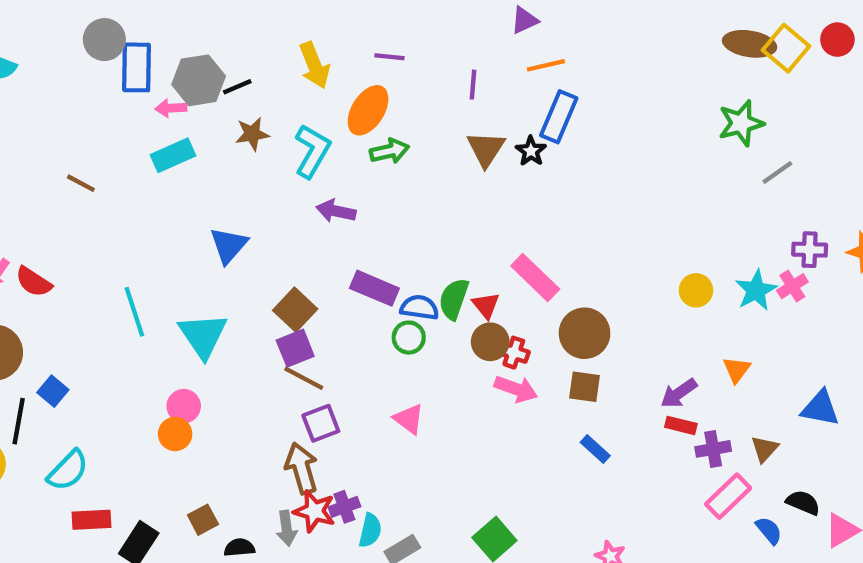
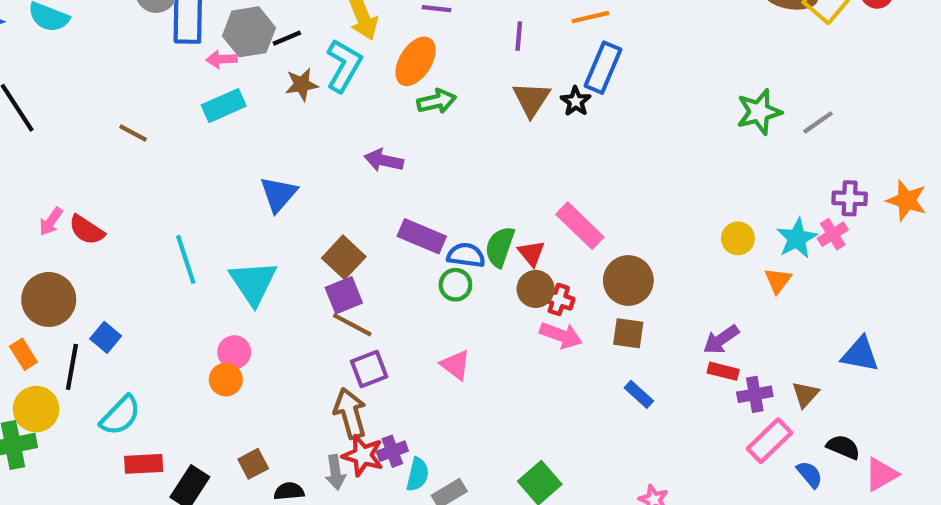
green star: (741, 123) -> (759, 112), moved
cyan L-shape: (312, 151) -> (344, 66), moved
orange triangle: (737, 370) -> (778, 281), moved

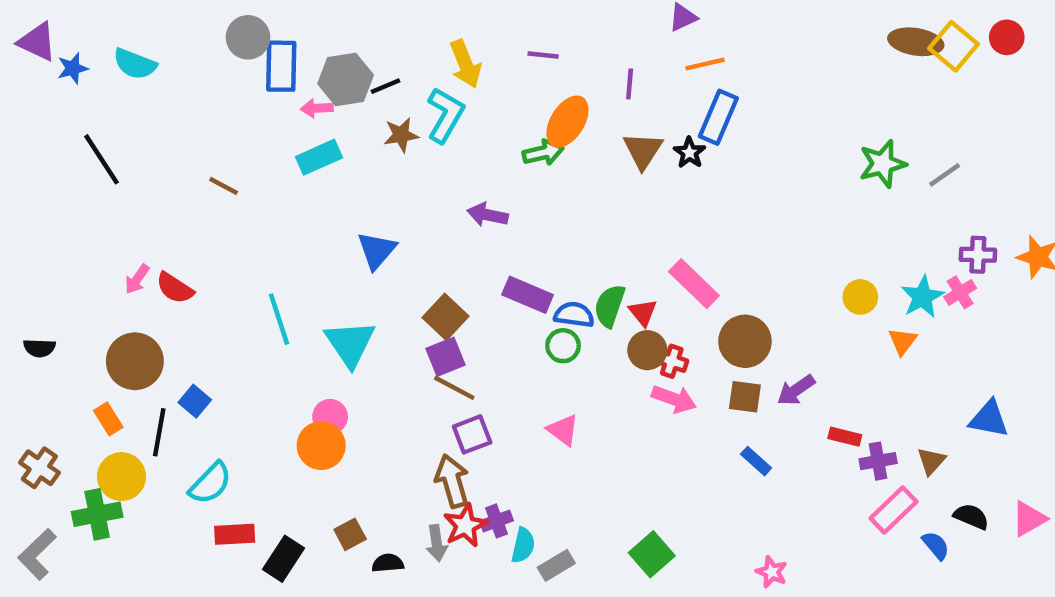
orange ellipse: (415, 61) -> (567, 122), moved
purple arrow: (721, 340) -> (796, 390), moved
orange circle: (226, 380) -> (321, 446), size x1.4
red star: (363, 455) -> (465, 525), turned 30
pink triangle: (881, 474) -> (1029, 519), moved

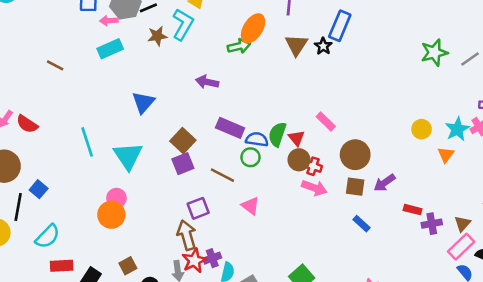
pink rectangle: (694, 284) -> (326, 122), size x0.7
brown line: (454, 388) -> (222, 175), moved
pink rectangle: (894, 510) -> (461, 247), moved

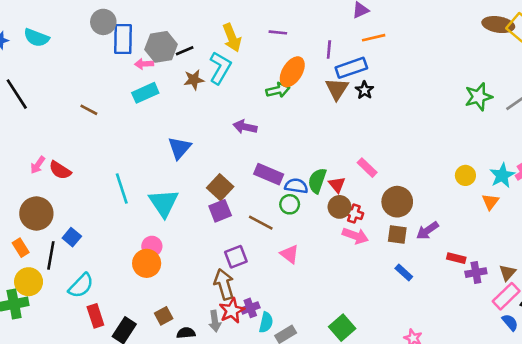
blue rectangle: (340, 26) -> (351, 68), moved, turned 48
red rectangle: (62, 266) -> (95, 316), turned 75

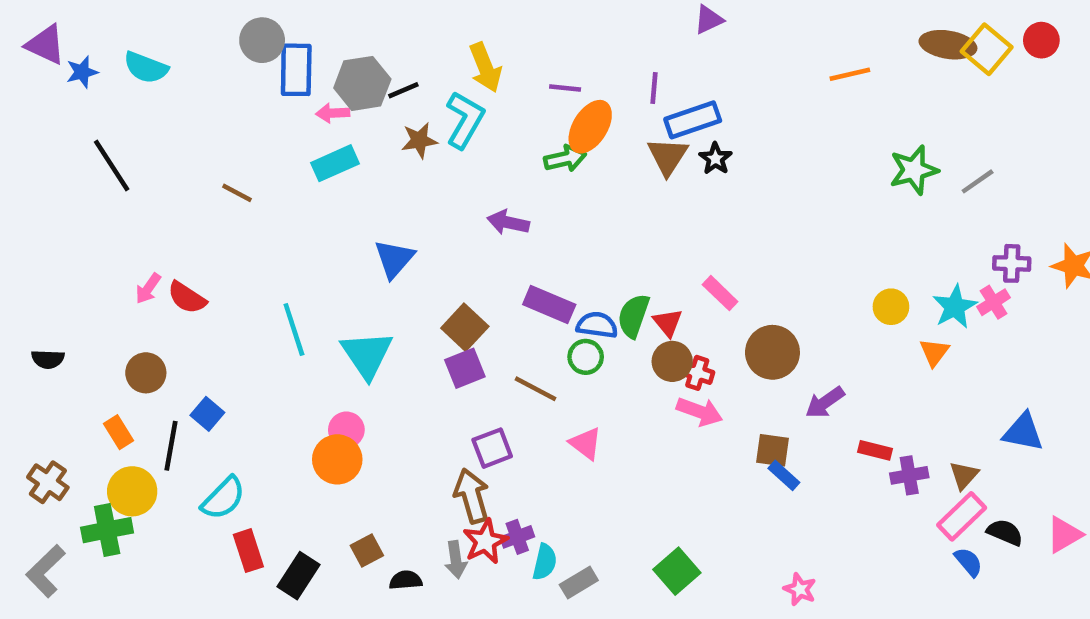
purple line: (278, 32) -> (565, 88), moved
orange line: (374, 38) -> (850, 74), moved
brown circle: (36, 213) -> (146, 373), size x0.7
brown square: (397, 234) -> (772, 450), moved

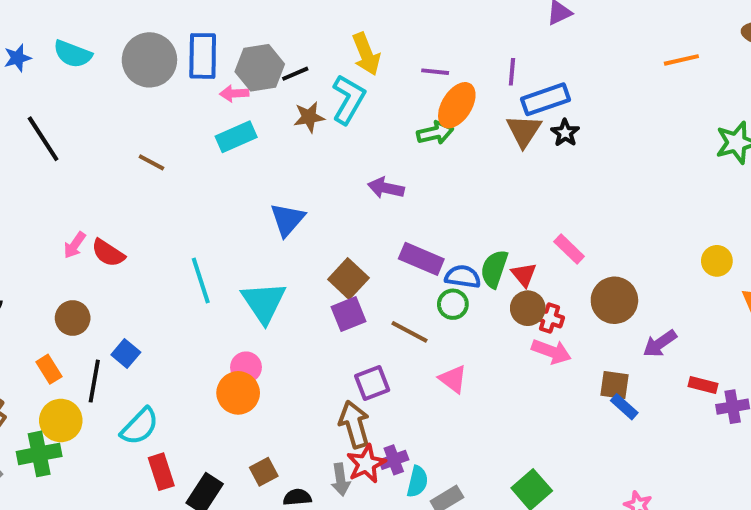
gray circle: (262, 40) -> (149, 60), moved, size x1.4

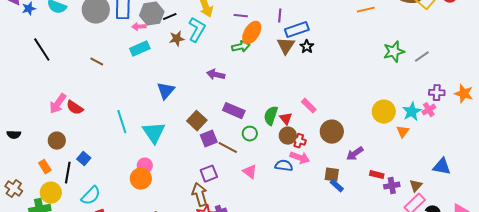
pink arrow: (75, 245) -> (58, 104), size x1.5
yellow circle: (717, 261) -> (384, 112), size x1.5
blue semicircle: (463, 277) -> (284, 166), moved
purple square: (348, 314) -> (209, 139), moved

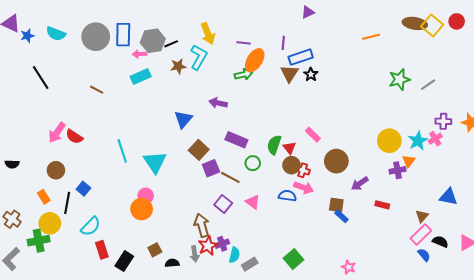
blue triangle: (166, 91) -> (183, 119), moved
purple square: (209, 174) -> (223, 204), moved, turned -30
purple cross: (392, 186) -> (397, 170), moved

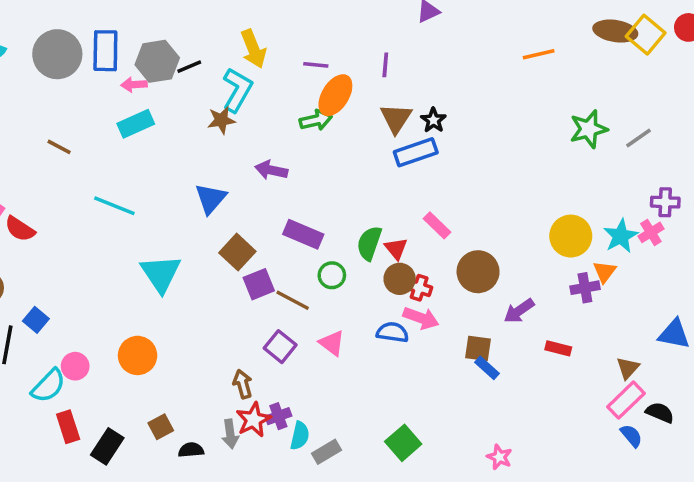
blue rectangle: (301, 57) -> (416, 152), moved
brown star: (178, 66) -> (221, 120), moved
cyan line: (122, 151) -> (114, 206), moved, turned -50
pink circle: (146, 196) -> (75, 366), moved
brown arrow: (202, 225) -> (243, 384), size x0.7

